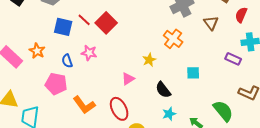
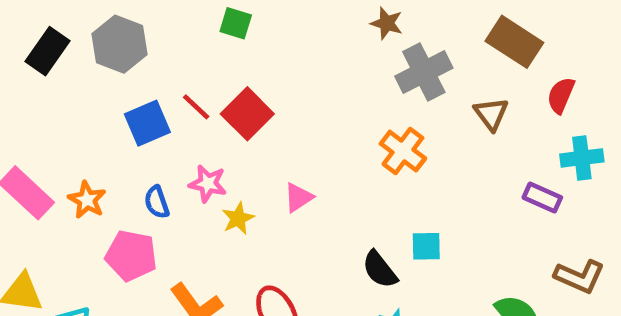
blue square: (63, 27) -> (147, 123), turned -36
orange star: (37, 51) -> (87, 200), moved
yellow star: (149, 60) -> (238, 218), moved
cyan square: (193, 73) -> (426, 246), moved
pink triangle: (128, 79) -> (298, 197), moved

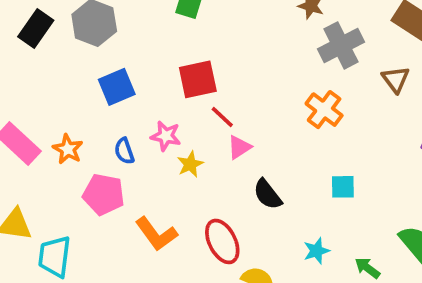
red line: (196, 107) -> (222, 117), moved
red square: (247, 114) -> (198, 79), turned 33
black semicircle: (380, 269) -> (268, 194), moved

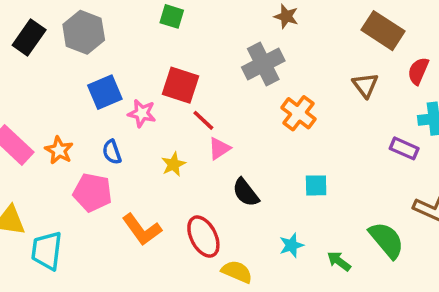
gray cross: (341, 45) -> (263, 64), moved
red square: (198, 79) -> (181, 85), turned 30
pink star: (166, 136) -> (142, 113), moved

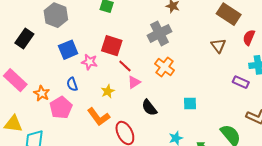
black rectangle: (29, 38) -> (24, 39), moved
orange cross: (298, 113) -> (165, 67), moved
orange star: (59, 150) -> (42, 93), moved
pink pentagon: (92, 193) -> (61, 108), turned 30
orange L-shape: (142, 229) -> (99, 117), moved

